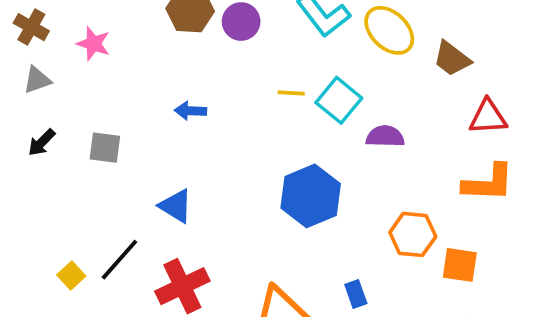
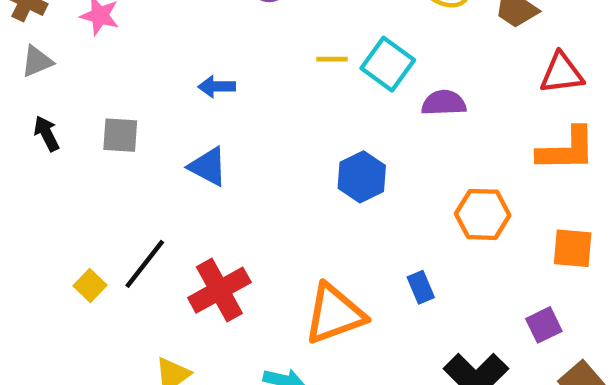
black arrow: (42, 142) -> (47, 133), turned 112
blue hexagon: (311, 196) -> (362, 177), size x0.7
blue triangle: (176, 206) -> (208, 167), moved
orange square: (460, 265) -> (573, 248), moved

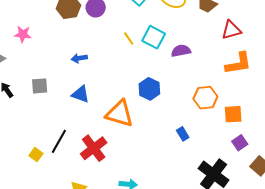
yellow line: (332, 59) -> (129, 39), turned 64
orange square: (573, 248) -> (233, 114), moved
orange triangle: (334, 314) -> (120, 114), moved, turned 44

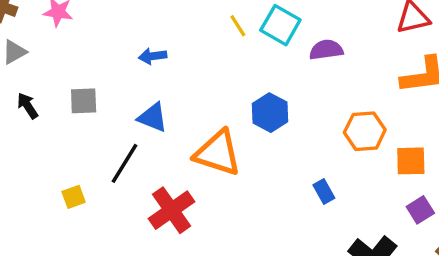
black line: (59, 141) -> (125, 163), moved
yellow square: (36, 155) -> (74, 197), moved, turned 32

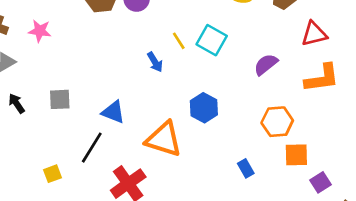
purple semicircle: (326, 50) -> (266, 64), moved, turned -30
blue arrow: (153, 56) -> (155, 62), moved, turned -114
orange square: (411, 161) -> (296, 155), moved

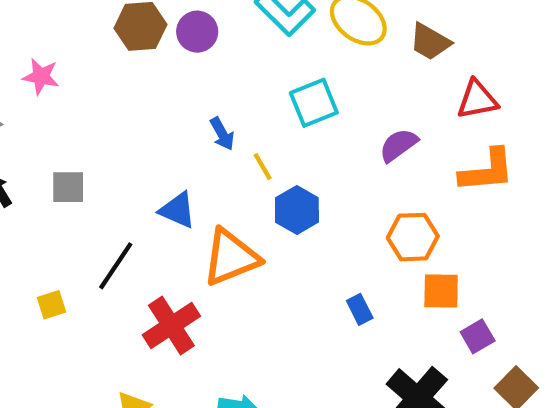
cyan square: (212, 40) -> (314, 103), turned 36
yellow line: (179, 41) -> (263, 167), moved
blue triangle: (113, 112) -> (178, 210), moved
orange triangle: (164, 139) -> (231, 257), turned -42

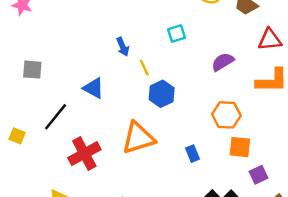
cyan square: (314, 103) -> (177, 33), size x0.7
orange triangle: (231, 257) -> (138, 138), moved
yellow square: (52, 305) -> (17, 136), turned 35

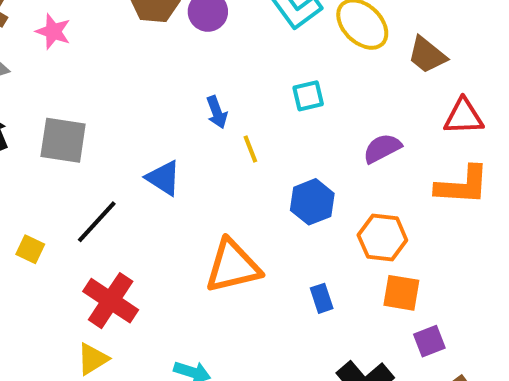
gray square: (32, 70) -> (63, 140), size x1.4
blue hexagon: (162, 94) -> (312, 202), moved
red cross: (84, 154) -> (111, 301), moved, turned -32

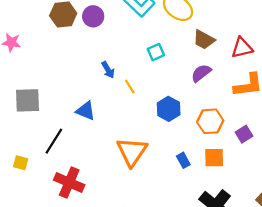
brown trapezoid: (427, 55) -> (204, 40), moved
orange triangle: (233, 266) -> (132, 152), turned -32
orange square: (401, 293) -> (214, 158), moved
purple square: (429, 341) -> (244, 134), moved

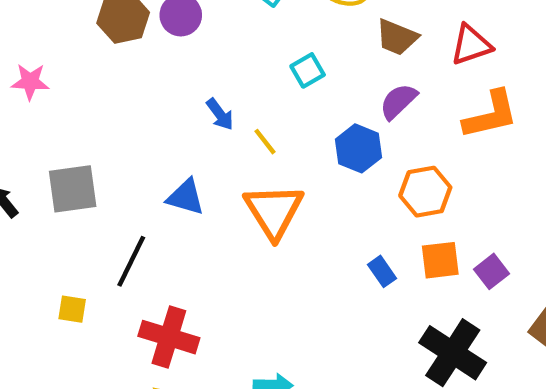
blue hexagon: (169, 109) -> (358, 148), moved
purple square: (244, 134) -> (492, 271), moved
orange triangle: (132, 152) -> (274, 211), moved

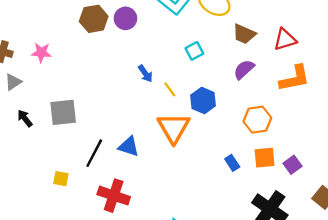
blue hexagon: (358, 148) -> (203, 101), moved
blue triangle: (186, 197) -> (129, 146), moved

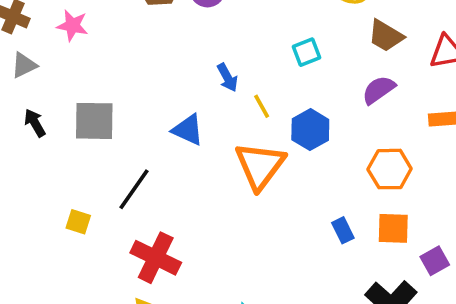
blue triangle: (129, 146) -> (188, 130), moved
purple square: (293, 165) -> (435, 261), moved

